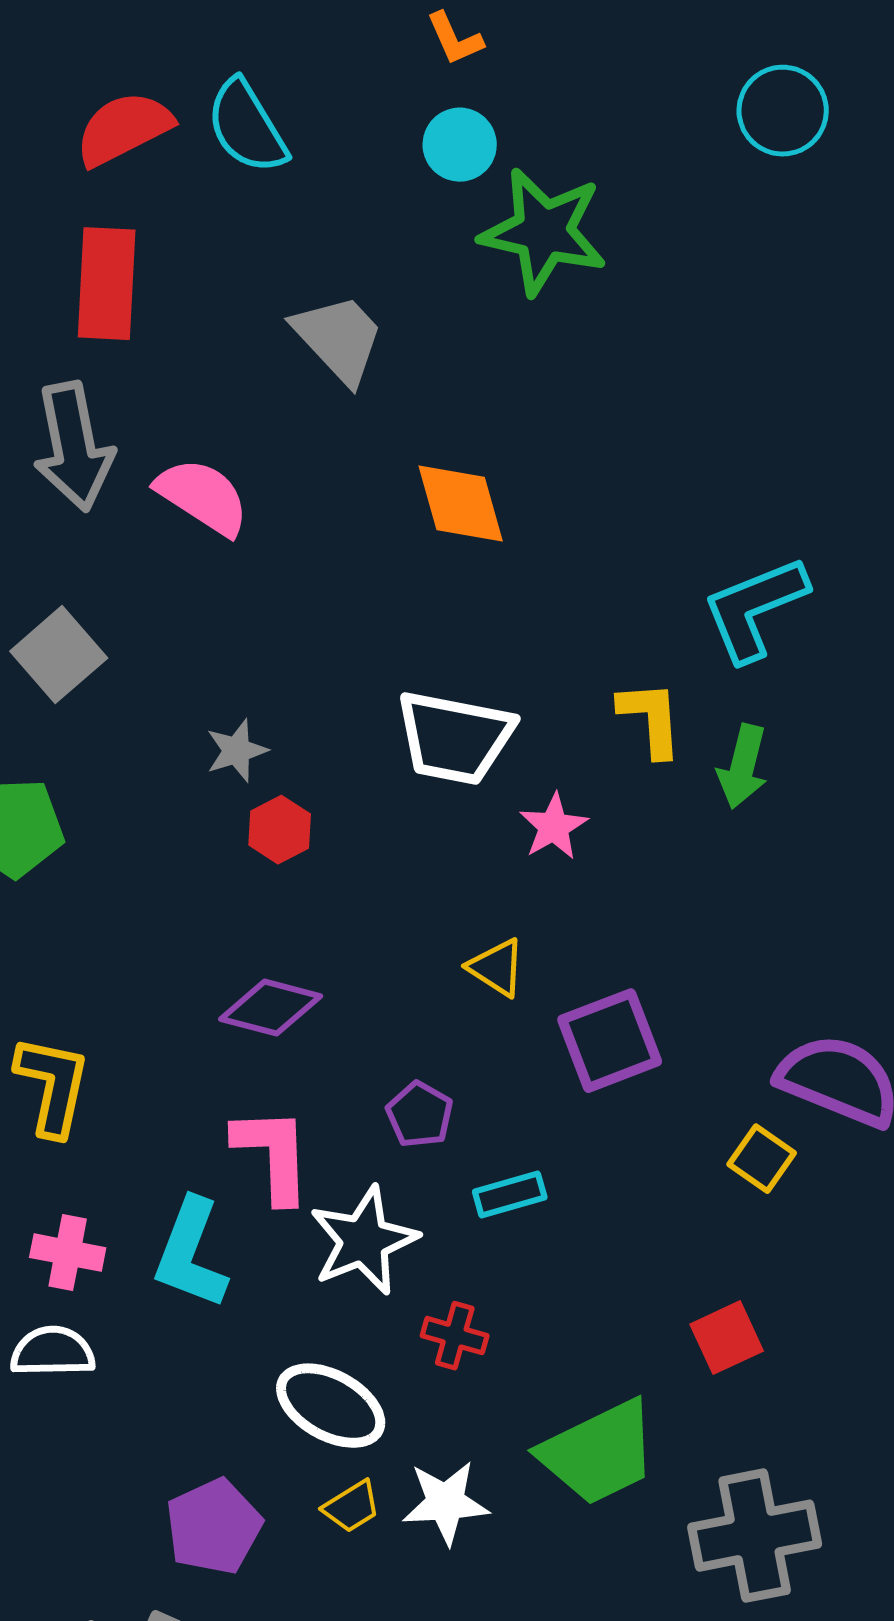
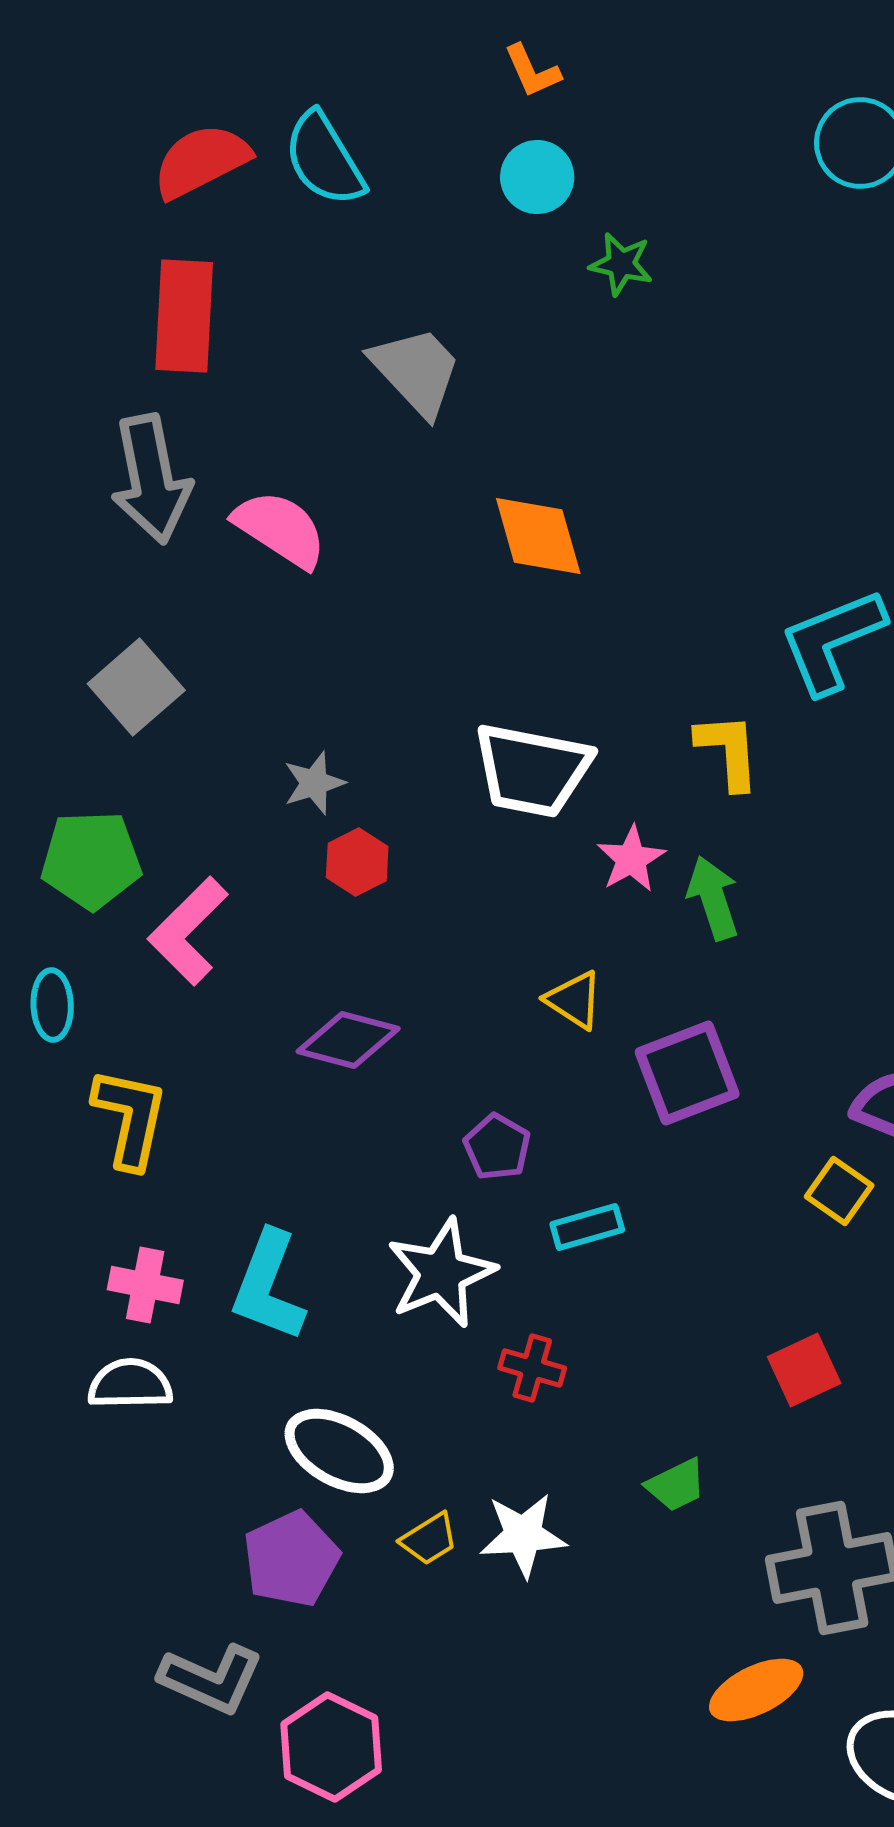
green star: (544, 232) -> (621, 264), size x0.5
green arrow: (743, 767) -> (713, 898), moved, turned 148
pink L-shape: (273, 1155) -> (188, 931), moved, turned -133
white ellipse: (331, 1406) -> (339, 1451), moved
green trapezoid: (599, 1453) -> (676, 1485), size x0.5

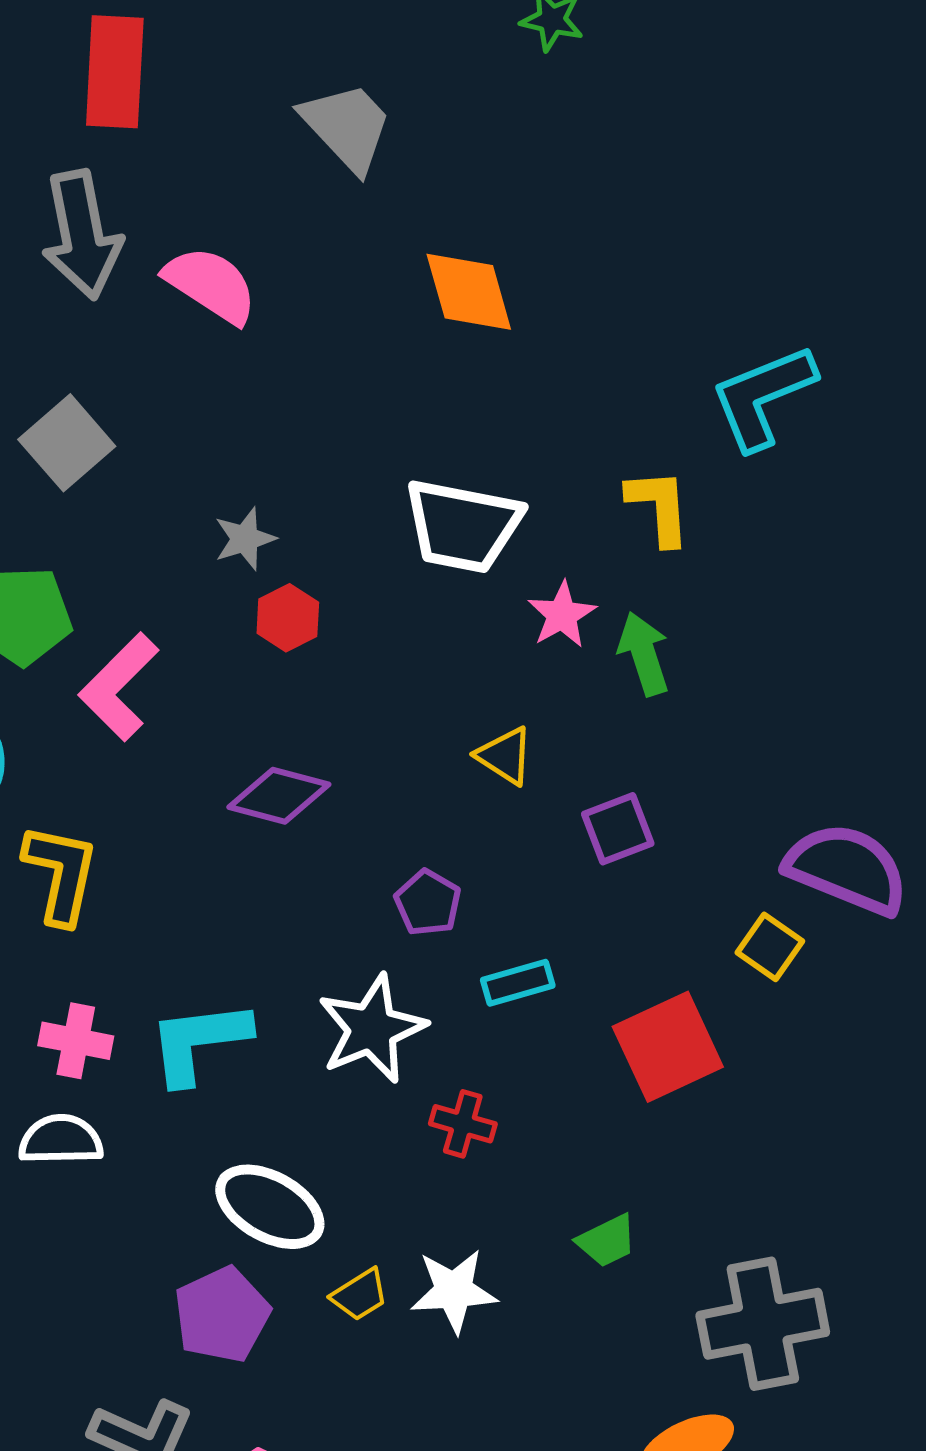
purple square: (687, 1073) -> (618, 829), size x0.7
cyan L-shape: (268, 1286) -> (199, 1042), turned 62
red square: (804, 1370) -> (668, 1047), moved, size x1.5

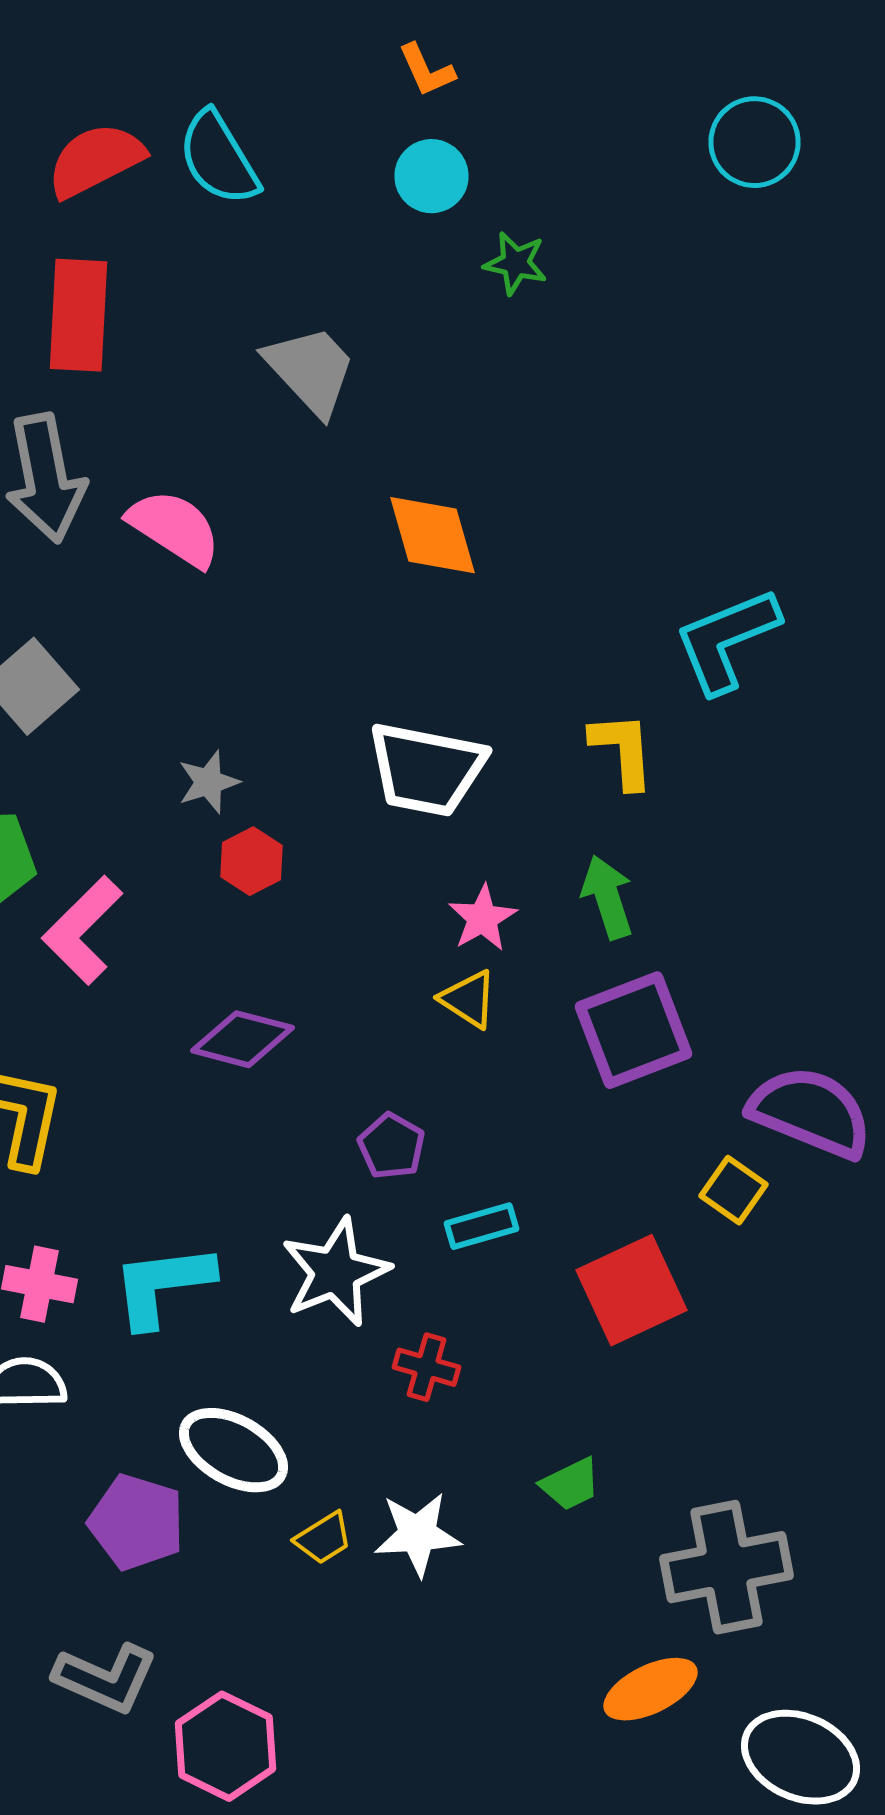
pink star: (562, 615) -> (482, 918), moved
purple square: (618, 829) -> (634, 1030), moved, size x1.6
purple pentagon: (222, 1315) -> (136, 1522), moved, turned -30

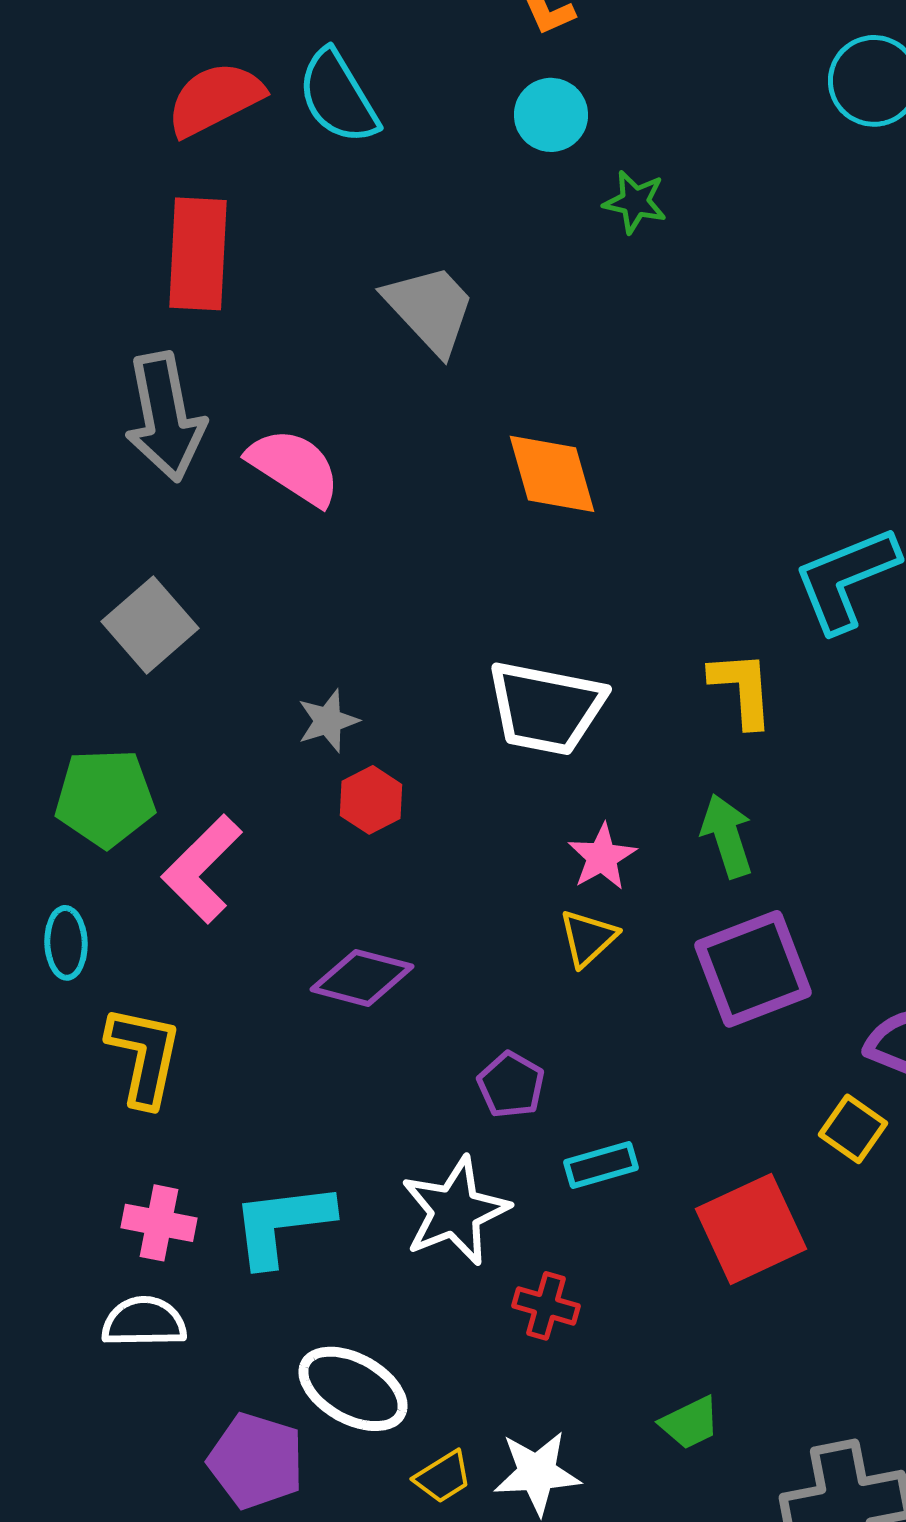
yellow triangle: (468, 999) -> (588, 938), turned 44

